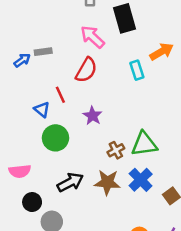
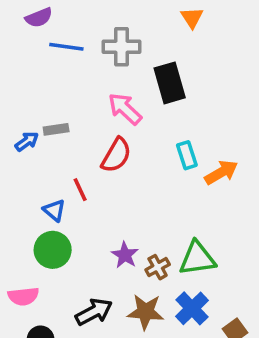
orange arrow: (162, 52) -> (221, 172), moved
purple star: (92, 116) -> (125, 255), moved
green circle: (55, 138) -> (53, 250), moved

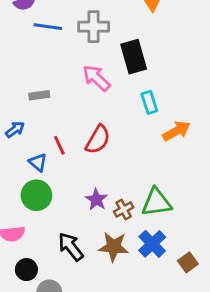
blue arrow: (27, 141) -> (15, 130), moved
red semicircle: (116, 155) -> (98, 140), moved
cyan rectangle: (187, 155) -> (149, 102), moved
black arrow: (94, 312) -> (71, 247), turned -100

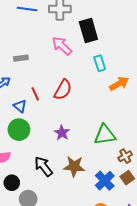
brown cross: (124, 210) -> (125, 156), moved
blue cross: (152, 244) -> (105, 181), moved

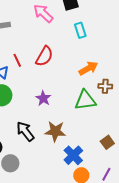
orange arrow: (119, 84) -> (88, 68), moved
brown cross: (125, 156) -> (105, 86), moved, turned 32
blue cross: (105, 181) -> (73, 155), moved

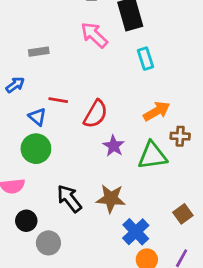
red semicircle: (44, 56) -> (96, 114), moved
red line: (17, 60) -> (58, 100), turned -56
purple star: (43, 98) -> (114, 146), moved

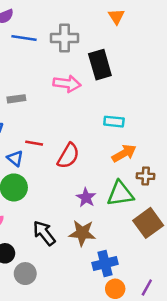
pink arrow: (94, 35) -> (67, 84), turned 144
cyan rectangle: (145, 59) -> (114, 122), moved, turned -66
purple star: (114, 146) -> (86, 198), moved
brown square: (183, 214) -> (148, 223), moved, size x1.6
blue cross: (136, 232) -> (105, 263), turned 30

